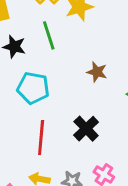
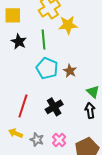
cyan pentagon: (33, 88) -> (47, 68), moved

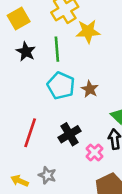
yellow square: (13, 15) -> (19, 18), turned -30
yellow arrow: (16, 133) -> (20, 181), moved
pink cross: (59, 140) -> (95, 152), moved

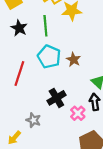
red line: (30, 133) -> (19, 73), moved
gray star: (47, 175) -> (33, 120), moved
yellow arrow: (20, 181) -> (14, 138), turned -72

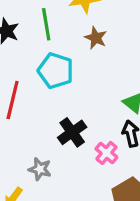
brown star: (74, 60) -> (96, 38), moved

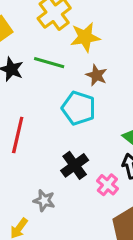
green line: (46, 24) -> (49, 63), turned -64
cyan pentagon: (56, 71) -> (79, 108), moved

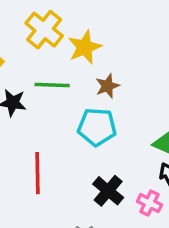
brown star: (96, 75) -> (107, 86), turned -30

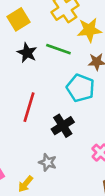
black cross: (108, 191) -> (63, 126), moved

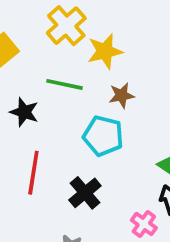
black star: (27, 53) -> (24, 112), moved

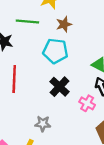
black cross: (85, 193) -> (59, 87), moved

